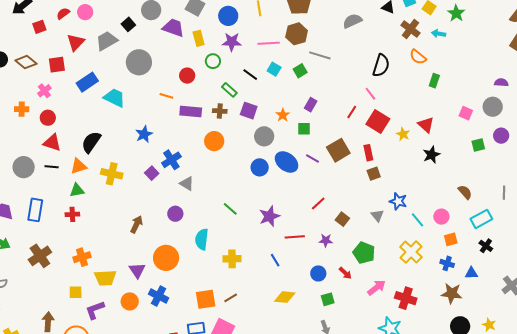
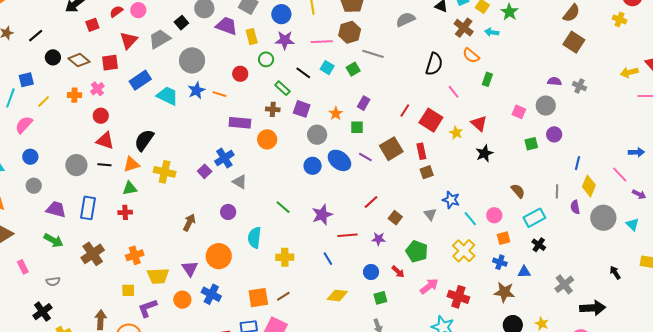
pink line: (370, 94) -> (454, 92), moved
orange cross: (22, 109) -> (74, 95), moved
purple rectangle: (191, 111) -> (240, 123), moved
blue star: (144, 134) -> (196, 90), moved

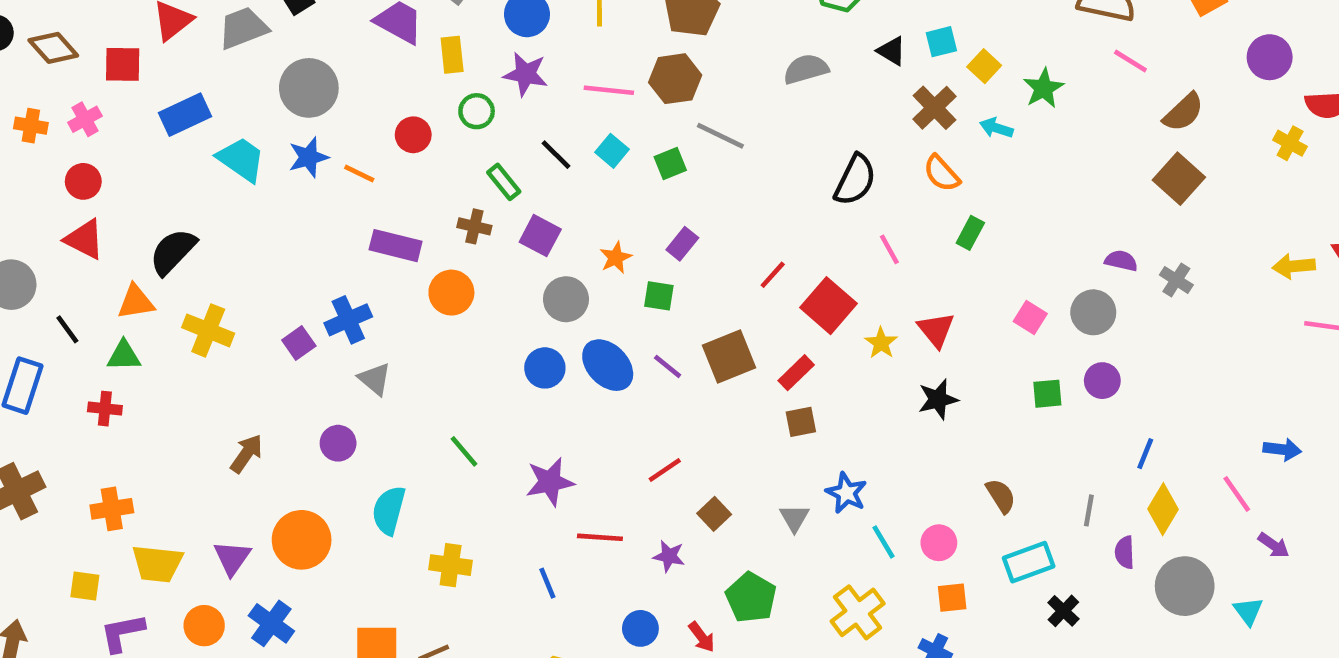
red rectangle: (421, 151) -> (796, 373), turned 49
black line: (104, 165) -> (67, 329), moved, turned 40
black cross: (539, 245) -> (1063, 611), moved

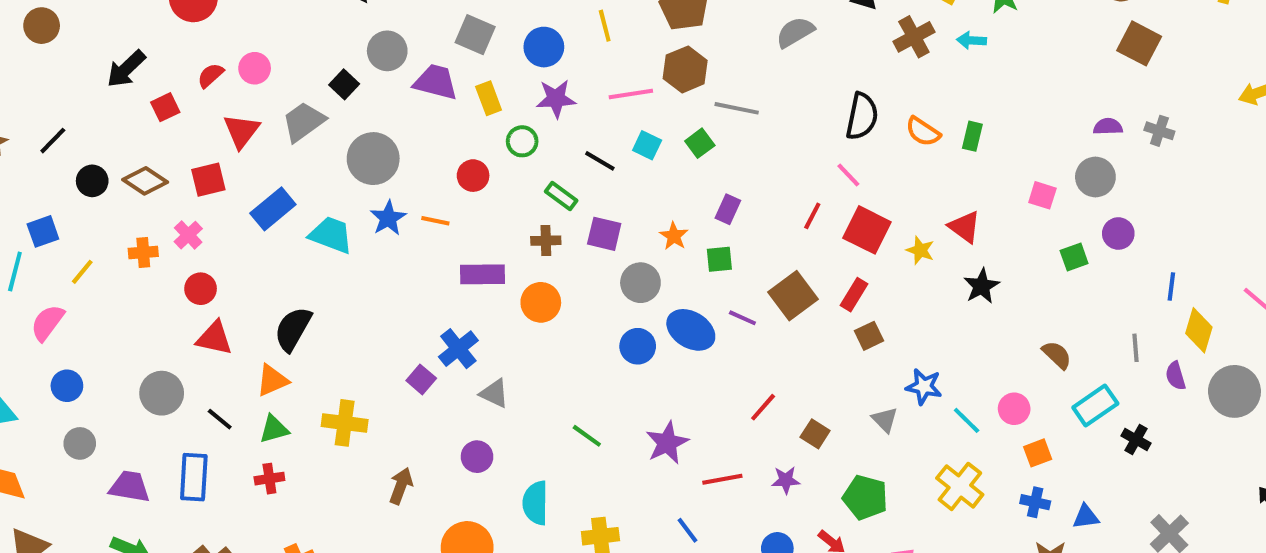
brown cross: (935, 108) -> (914, 37), turned 30
orange semicircle: (942, 173) -> (923, 132), moved
pink line: (889, 249) -> (848, 175), moved
yellow cross: (208, 330) -> (345, 423), moved

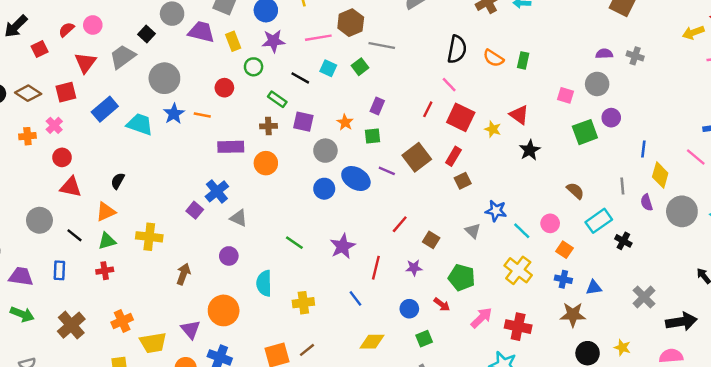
green square: (1074, 257) -> (585, 132), size x1.5
black semicircle: (293, 329) -> (118, 181), size x0.6
orange square: (1038, 453) -> (565, 250), turned -35
blue rectangle: (194, 477) -> (59, 270), size x0.7
red line: (722, 479) -> (376, 268), turned -65

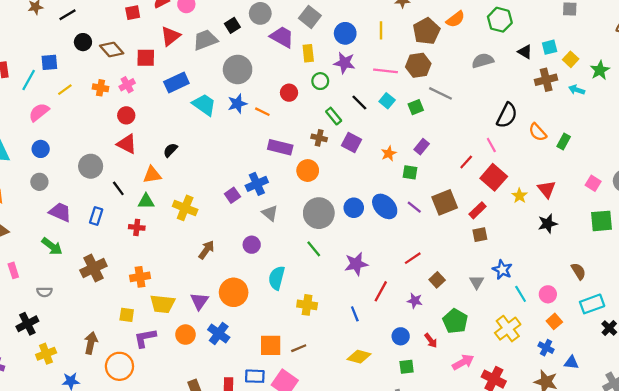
gray circle: (325, 151) -> (319, 213), moved, size x1.4

